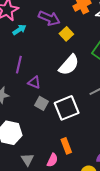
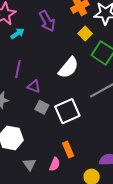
purple arrow: (49, 18) -> (47, 21), turned 40
yellow square: (66, 34) -> (85, 33), moved

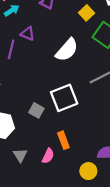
purple triangle: (34, 86) -> (28, 34), moved
gray square: (42, 107) -> (36, 110), moved

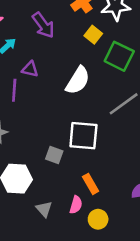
white square: (64, 98) -> (83, 136), turned 36
yellow circle: (88, 171) -> (98, 219), moved

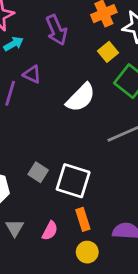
white square: (83, 136) -> (73, 181), moved
orange rectangle: (91, 184) -> (83, 219), moved
yellow circle: (98, 219) -> (87, 252), moved

